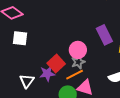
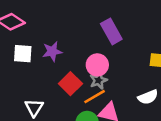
purple rectangle: (104, 35) -> (111, 31), moved
purple star: (47, 74) -> (52, 51), moved

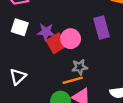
pink circle: (97, 65) -> (71, 39), moved
red square: (70, 84) -> (56, 43), moved

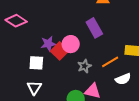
white square: (20, 27) -> (36, 63), moved
orange line: (73, 80) -> (110, 62), moved

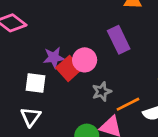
orange line: (110, 62) -> (128, 104), moved

